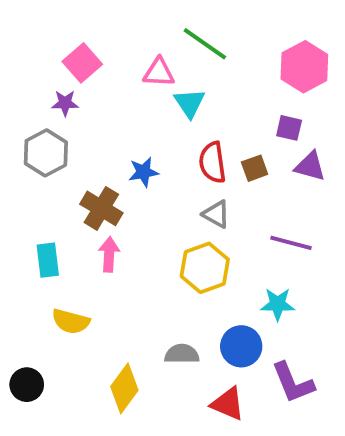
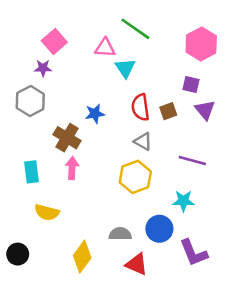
purple triangle: (310, 166) -> (205, 110), turned 35
red triangle: (228, 404) -> (137, 264), moved

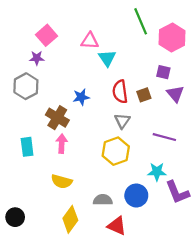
green line: (135, 29) -> (141, 21), moved, turned 32
gray triangle: (143, 141) -> (122, 121), turned 35
yellow semicircle: (47, 212) -> (62, 181), moved
purple L-shape: (194, 253) -> (177, 192), moved

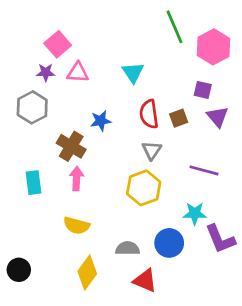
pink triangle: (90, 41) -> (78, 72), moved

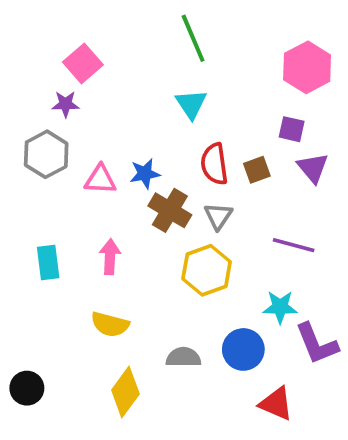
green line: (175, 27) -> (193, 38), moved
pink triangle: (78, 72) -> (100, 179), moved
brown cross: (71, 146) -> (170, 210), moved
red triangle: (145, 281) -> (276, 404), moved

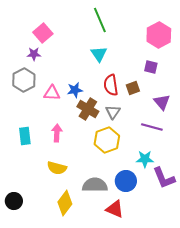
purple triangle: (313, 168) -> (162, 102), moved
gray semicircle: (183, 357) -> (95, 185), size x1.4
red triangle: (276, 404) -> (115, 209), moved

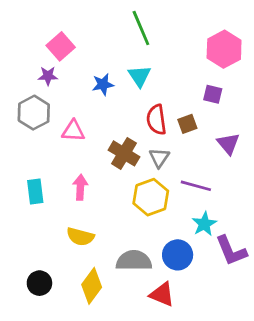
blue star: (75, 90) -> (103, 84), moved
purple line: (152, 127) -> (196, 186), moved
cyan star: (145, 159) -> (204, 224), turned -30
black circle: (14, 201) -> (39, 283), moved

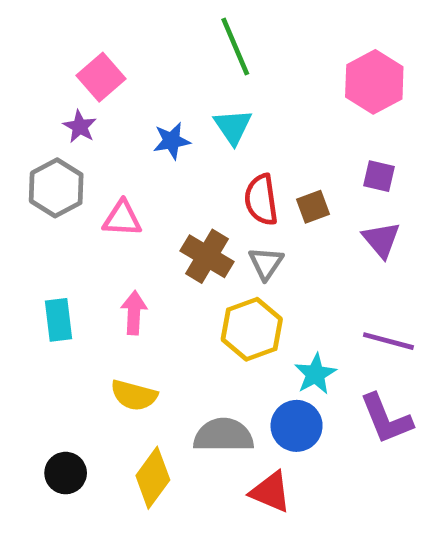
purple star: (48, 76) -> (80, 127), turned 30
purple square: (213, 94) -> (379, 176), moved
purple line: (196, 186) -> (388, 341), moved
cyan star: (204, 224) -> (315, 374), moved

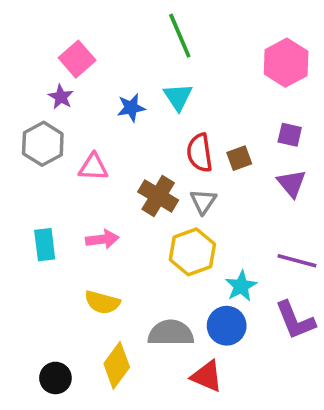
pink arrow: (134, 313) -> (102, 239), turned 80
black circle: (66, 473) -> (55, 378), moved

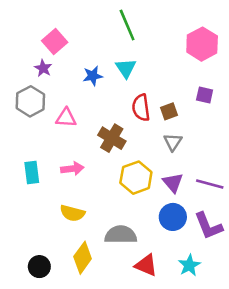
purple triangle: (292, 183) -> (173, 183), moved
gray triangle: (203, 201) -> (173, 142), moved
cyan star: (241, 286) -> (189, 265), moved
blue circle: (227, 326) -> (173, 217), moved

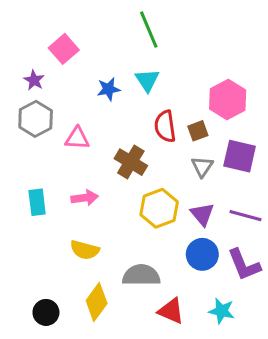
pink hexagon: (202, 44) -> (228, 100), moved
purple star: (43, 68) -> (34, 80), moved
purple square: (205, 95) -> (240, 156), moved, size x1.6
cyan star: (189, 265) -> (222, 311), turned -30

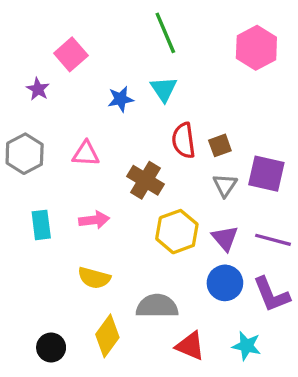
pink hexagon: (228, 100) -> (256, 48), moved
gray hexagon: (36, 119) -> (25, 154), moved

